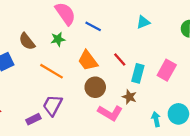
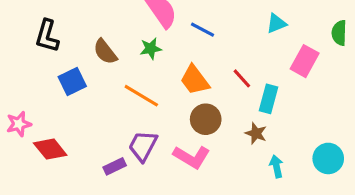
pink rectangle: (167, 70) -> (305, 61), moved
pink L-shape: (110, 113) -> (192, 157), moved
cyan arrow: (156, 119) -> (276, 166), moved

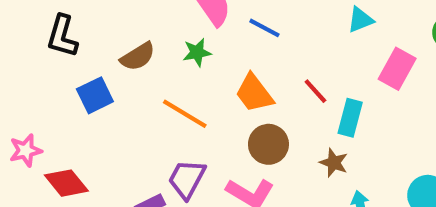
brown semicircle: (105, 52) -> (138, 57), turned -84

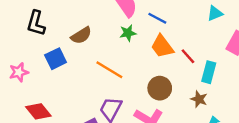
green star: (197, 52) -> (128, 33), moved
orange trapezoid: (254, 93) -> (162, 46), moved
pink star: (26, 150) -> (19, 72), moved

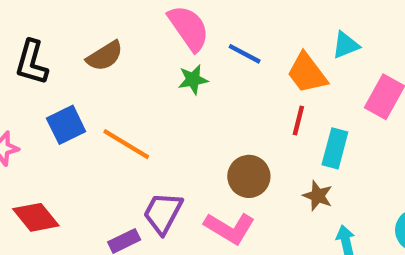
brown semicircle: (81, 35) -> (105, 56), moved
orange trapezoid: (162, 46) -> (307, 73), moved
red line: (188, 56) -> (298, 120), turned 56
orange line: (109, 70) -> (126, 144), moved

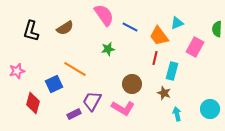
green star: (193, 80) -> (108, 49), moved
blue square: (66, 125) -> (54, 84), moved
red diamond: (36, 217) -> (33, 103), turned 55

